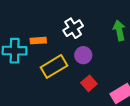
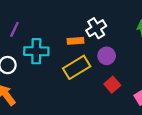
orange rectangle: (38, 41) -> (75, 41), moved

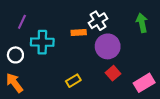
purple circle: (107, 56) -> (108, 46), size x1.5
yellow rectangle: (77, 67) -> (73, 81), moved, size x0.6

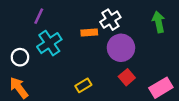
purple line: (22, 22) -> (39, 16), moved
cyan cross: (42, 42) -> (49, 43), turned -35

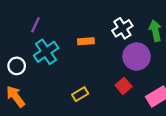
white cross: (110, 20) -> (122, 28), moved
purple circle: (121, 48) -> (136, 57), moved

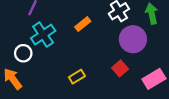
orange rectangle: (86, 41) -> (83, 24), turned -35
white circle: (17, 66) -> (23, 53), moved

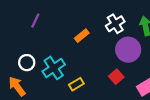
cyan cross: (43, 35) -> (54, 68), moved

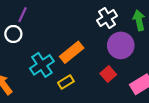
orange rectangle: (82, 36) -> (72, 52), moved, size x1.5
white circle: (27, 63) -> (13, 34), moved

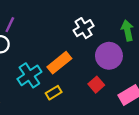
white cross: (107, 18) -> (84, 28), moved

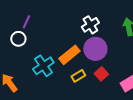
purple circle: (109, 56) -> (95, 49), moved
yellow rectangle: (54, 93) -> (78, 76), moved

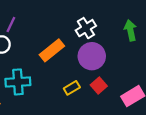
orange rectangle: (69, 55) -> (52, 50), moved
cyan cross: (43, 66) -> (18, 82), moved, turned 30

